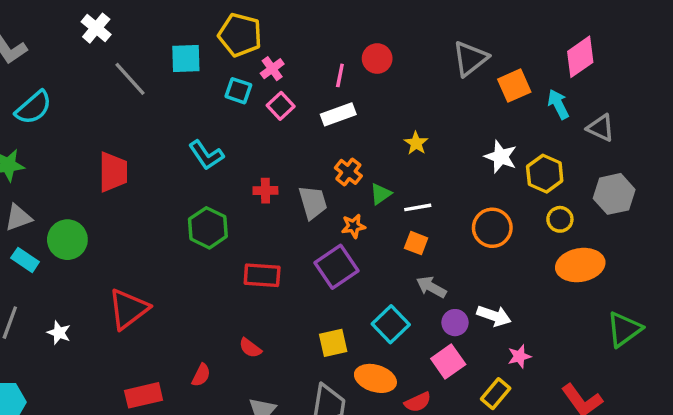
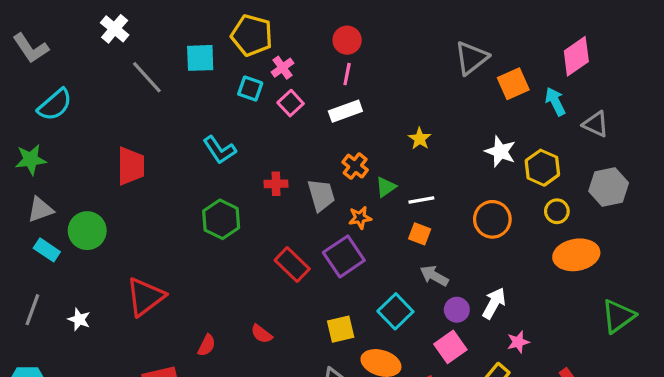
red circle: (377, 59) -> (347, 40), moved
red rectangle: (262, 275) -> (292, 265), moved, turned 40
white arrow: (494, 316) -> (494, 303), turned -80
red semicircle: (201, 375) -> (207, 345), moved

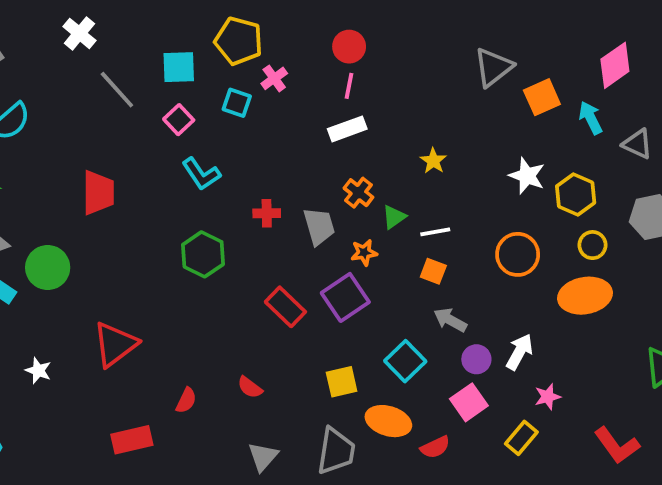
pink square: (291, 103) -> (179, 120), moved
orange ellipse: (576, 255) -> (585, 296), moved

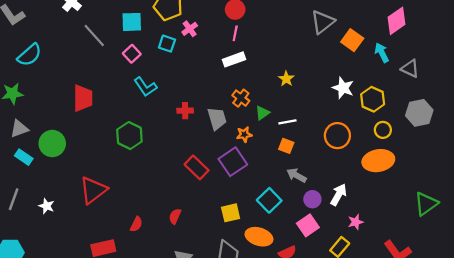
orange square: (542, 97) -> (352, 40), turned -30
green hexagon: (203, 254) -> (129, 136), moved
red semicircle: (250, 387) -> (175, 216), turned 77

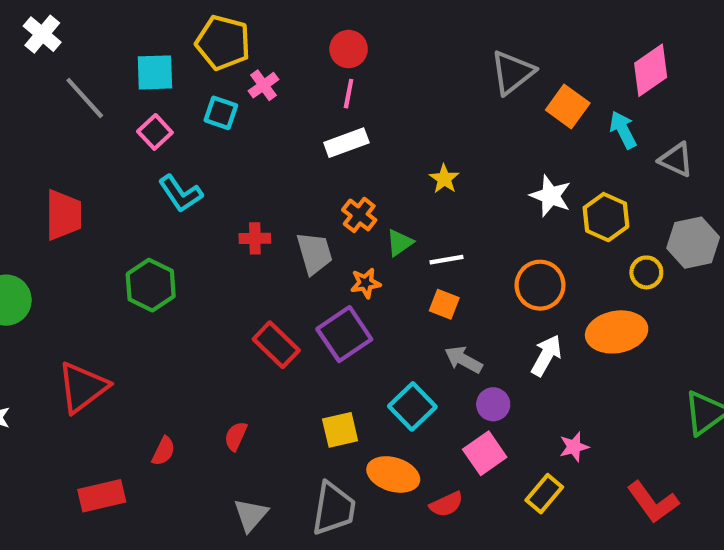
yellow circle: (383, 130) -> (646, 272), moved
white arrow: (339, 195) -> (546, 355), moved

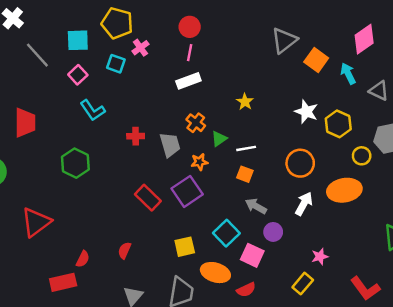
pink square: (485, 453) -> (252, 255), moved, turned -30
red rectangle: (102, 496) -> (63, 282), moved

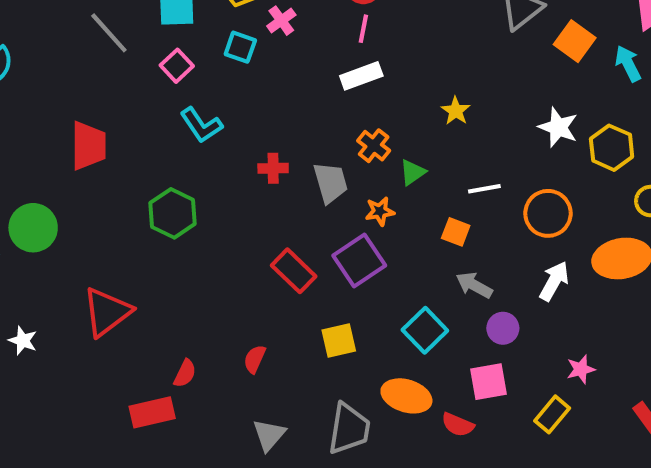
white line: (246, 148) -> (484, 189), moved
yellow square: (185, 247) -> (339, 341), moved
pink square: (252, 255) -> (489, 382), moved, turned -35
red semicircle: (246, 290) -> (458, 425), turned 48

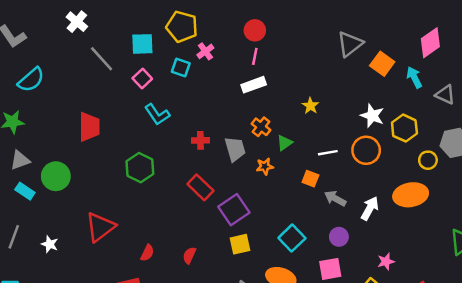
orange circle: (548, 213) -> (366, 150), moved
purple square: (359, 261) -> (234, 210), moved
red rectangle: (294, 271) -> (200, 187), moved
gray arrow: (474, 285) -> (335, 198), moved
red semicircle: (185, 373) -> (147, 253), moved

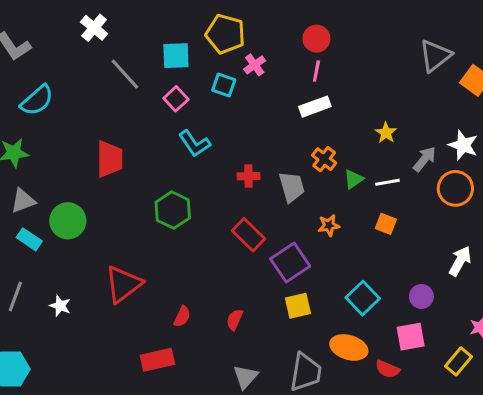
white line: (328, 153) -> (387, 182), moved
orange star: (265, 166) -> (329, 225), moved
gray arrow: (335, 198) -> (425, 159), moved, turned 100

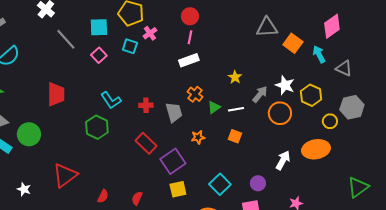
gray triangle: (435, 56) -> (267, 27), turned 35
cyan L-shape: (194, 144) -> (111, 100), moved

